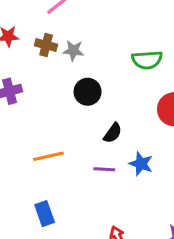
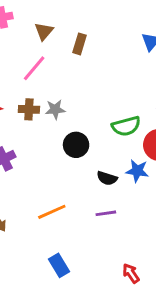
green semicircle: (147, 60) -> (126, 126), moved
black semicircle: (113, 133) -> (107, 178), turned 84
blue star: (141, 164) -> (137, 171), moved

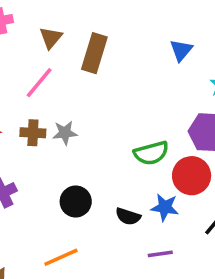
brown rectangle: (80, 44) -> (94, 53), size x1.5
black circle: (76, 145) -> (76, 202), moved
purple line: (106, 213) -> (160, 254), moved

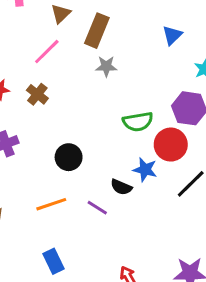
brown cross: (33, 133) -> (37, 94), turned 30
gray star: (65, 133) -> (106, 66), moved
black semicircle: (128, 216) -> (121, 187), moved
purple line: (160, 254) -> (97, 208), moved, turned 35

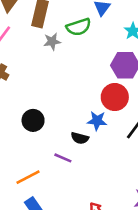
green semicircle: (138, 122) -> (79, 27), moved
orange line: (51, 204) -> (28, 177), moved

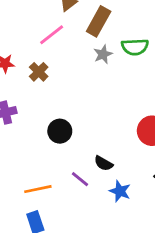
gray star: (52, 41) -> (103, 54), turned -30
blue star: (97, 121) -> (120, 191), moved

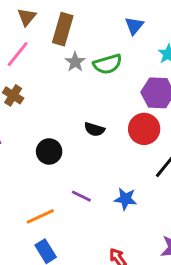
green semicircle: (135, 47) -> (108, 64), moved
black semicircle: (103, 163) -> (94, 129), moved

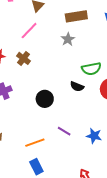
brown rectangle: (63, 29) -> (76, 16), moved, turned 60
green semicircle: (108, 64) -> (91, 69), moved

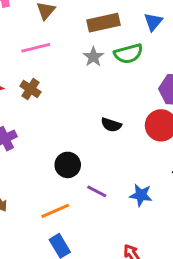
pink line: (29, 31) -> (36, 48), turned 36
green semicircle: (91, 69) -> (128, 54), moved
black circle: (45, 99) -> (68, 165), moved

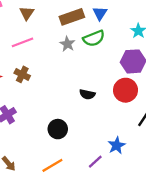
blue triangle: (153, 22) -> (100, 13), moved
purple line: (97, 191) -> (95, 162), moved, turned -63
blue star: (141, 195) -> (117, 145), turned -30

